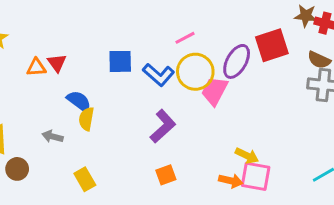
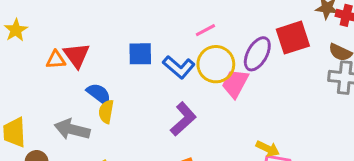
red triangle: (57, 63) -> (77, 55), size x1.4
gray arrow: (52, 137) -> (72, 129), size x1.6

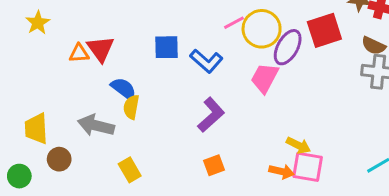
yellow circle: (216, 64) -> (262, 29), moved

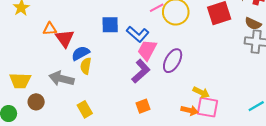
purple ellipse: (288, 47) -> (173, 61), moved
red triangle: (101, 49) -> (65, 38), moved
pink trapezoid: (265, 78) -> (147, 50), moved
blue semicircle: (124, 89) -> (81, 53), turned -66
yellow trapezoid: (36, 128) -> (20, 81), turned -85

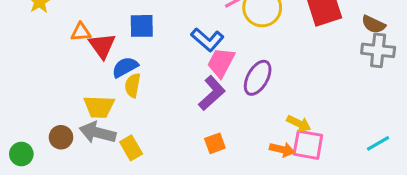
blue square: (110, 25) -> (142, 26), moved
gray arrow: (61, 79) -> (98, 133), moved
yellow trapezoid: (20, 81) -> (99, 107), moved

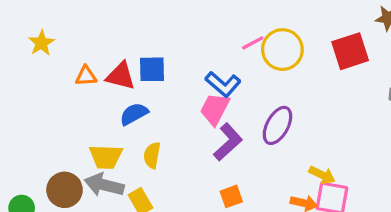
red triangle: (102, 46) -> (121, 76), moved, turned -40
pink trapezoid: (221, 63) -> (215, 109), moved
yellow semicircle: (133, 85) -> (152, 155), moved
brown circle: (61, 137) -> (65, 190), size x1.4

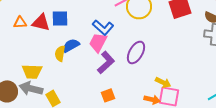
blue semicircle: (134, 114) -> (71, 45), moved
yellow semicircle: (152, 155) -> (60, 53), moved

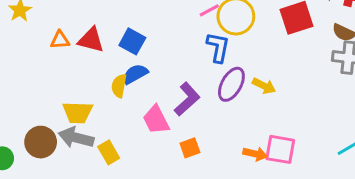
blue square: (60, 18) -> (132, 41), moved, turned 30
blue L-shape: (103, 27) -> (218, 47), moved, turned -120
pink trapezoid: (98, 42) -> (156, 120), moved, turned -55
yellow arrow: (163, 82) -> (264, 86), moved

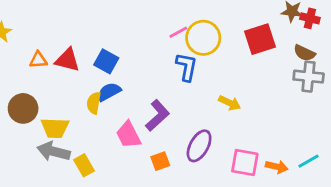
purple ellipse: (231, 84) -> (199, 146), moved
brown circle: (41, 142) -> (23, 108), moved
orange arrow: (255, 154) -> (277, 167), moved

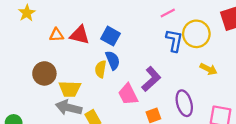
yellow circle: (203, 38) -> (196, 34), moved
blue semicircle: (109, 92) -> (113, 60), turned 96
purple ellipse: (199, 146) -> (184, 103), turned -45

